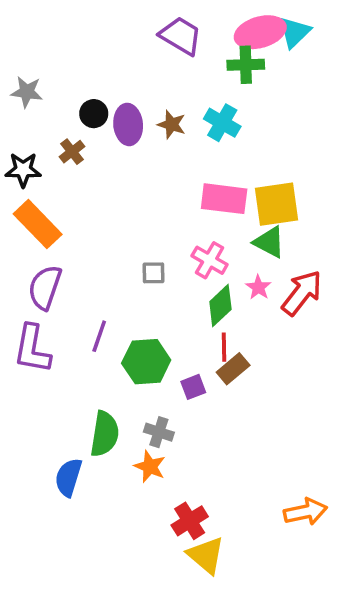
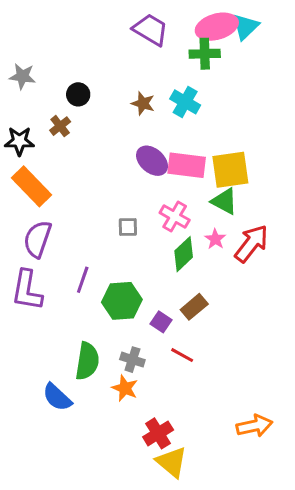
purple ellipse: (128, 124) -> (152, 161), moved, turned -44
red line: (224, 347) -> (182, 355), moved, turned -60
purple square: (193, 387) -> (161, 322), turned -35
blue semicircle: (68, 477) -> (57, 397), turned -64

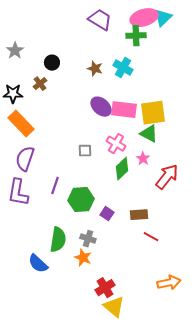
gray star: (22, 76) -> (15, 51), turned 30
red arrow: (251, 244) -> (167, 177), moved
brown rectangle: (194, 307) -> (139, 215), moved, turned 36
red line: (182, 355) -> (151, 237), moved

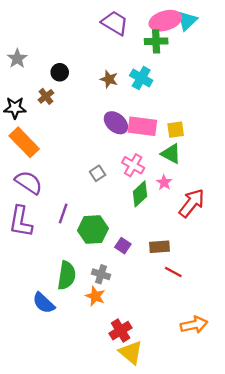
yellow square: (153, 113) -> (176, 130), size x0.6
gray square: (85, 151) -> (98, 173), turned -32
purple semicircle: (25, 159) -> (29, 182), turned 105

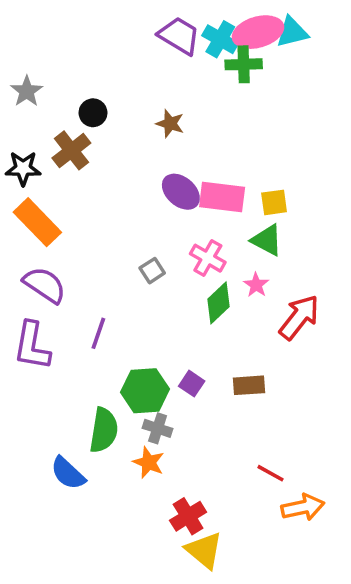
cyan triangle: (187, 21) -> (292, 32), turned 30
cyan cross: (141, 78) -> (220, 39), moved
brown cross: (46, 96) -> (71, 150), size x1.5
green hexagon: (93, 230) -> (145, 391), moved
red line: (173, 272) -> (271, 473), moved

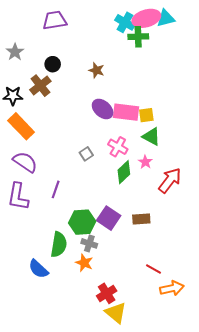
purple trapezoid: (179, 36) -> (55, 20), moved, turned -40
yellow square: (274, 202) -> (146, 115), moved
purple square: (192, 384) -> (109, 218), size x1.6

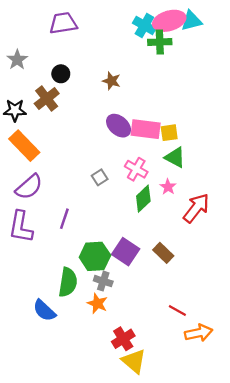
purple semicircle: (25, 162) -> (29, 187), turned 105
brown rectangle: (141, 219) -> (163, 253), turned 48

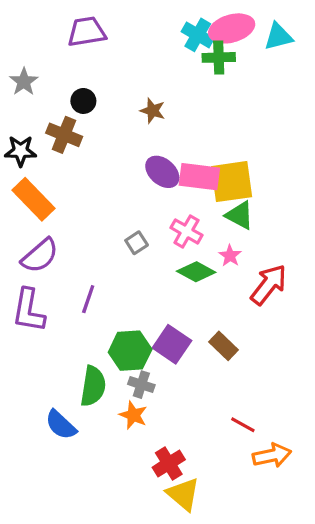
cyan triangle: (192, 21) -> (278, 37), moved
brown cross: (47, 99) -> (64, 135), turned -30
yellow square: (169, 133) -> (232, 182), size x1.8
green diamond: (143, 199) -> (196, 272), turned 72

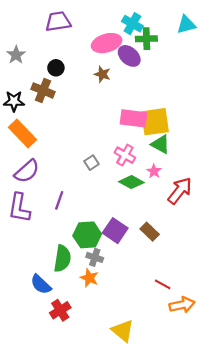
pink ellipse: (232, 28) -> (107, 43), moved
purple ellipse: (162, 172) -> (129, 56), moved
red cross: (169, 463) -> (60, 310), moved

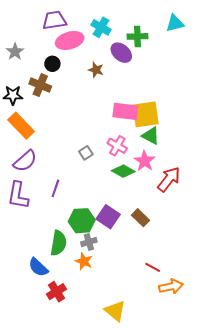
cyan cross: (132, 24) -> (101, 27), moved
pink ellipse: (107, 43) -> (70, 41), moved
pink star: (154, 171) -> (145, 161), size x1.5
gray cross: (95, 257) -> (89, 242), turned -35

